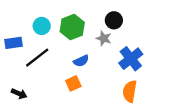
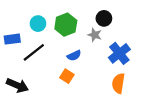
orange square: (73, 83) -> (67, 76), turned -32
black arrow: (19, 94) -> (17, 85), size x1.5

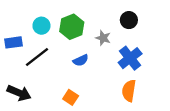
black circle: (104, 18) -> (129, 20), moved
orange square: (67, 76) -> (71, 97), moved

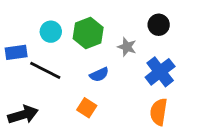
black line: (37, 57) -> (45, 70), turned 65
black arrow: (19, 93) -> (23, 115), turned -40
orange square: (71, 97) -> (87, 108), moved

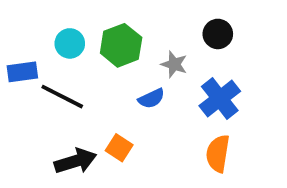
blue semicircle: (99, 75) -> (151, 98), moved
black arrow: (23, 115) -> (75, 161), moved

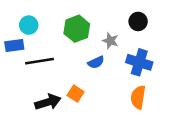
cyan circle: (70, 43) -> (29, 25), moved
black line: (62, 97) -> (40, 61), turned -36
blue cross: (220, 98) -> (139, 62), turned -35

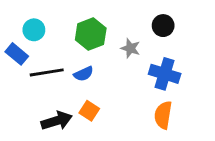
blue rectangle: (14, 46) -> (17, 54), turned 48
blue semicircle: (96, 62) -> (84, 74), moved

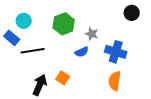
black circle: (163, 26) -> (132, 13), moved
blue semicircle: (84, 74) -> (82, 52), moved
black arrow: (57, 121) -> (40, 85), turned -50

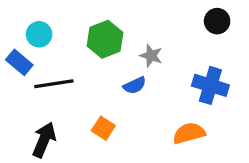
blue cross: (116, 52) -> (210, 85), moved
orange semicircle: (115, 81) -> (189, 133), turned 66
black arrow: (40, 85) -> (44, 140), moved

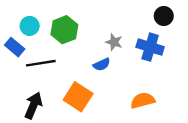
green hexagon: (105, 39) -> (64, 30), moved
blue cross: (210, 85) -> (150, 47), moved
orange square: (103, 128) -> (78, 97), size x1.6

